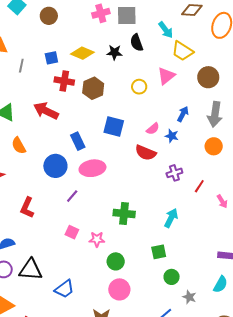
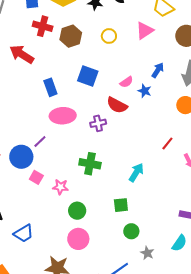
yellow circle: (139, 87) -> (109, 36), moved
blue circle: (55, 166) -> (21, 157), moved
purple cross: (174, 173) -> (98, 123), moved

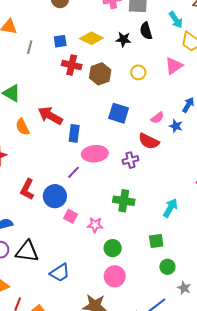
red arrow: (22, 54) -> (50, 116), moved
blue rectangle: (50, 87) -> (74, 133), moved, turned 30
purple line: (40, 142) -> (74, 172), moved

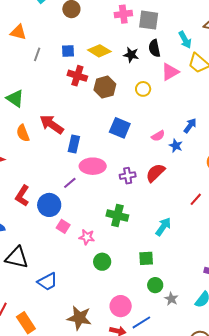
pink triangle: (174, 66) -> (170, 72), moved
red semicircle: (149, 141) -> (155, 173), moved, turned 105
pink circle: (115, 276) -> (121, 306), moved
gray star: (184, 288) -> (171, 299), moved

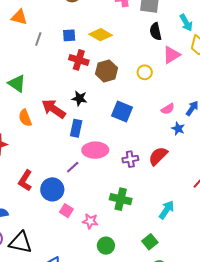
black star: (131, 55) -> (79, 98), moved
pink semicircle: (158, 136) -> (168, 109), moved
green square: (146, 258) -> (150, 242), turned -35

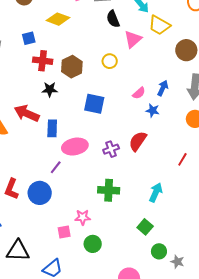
yellow diamond: (101, 35) -> (58, 19), moved
black star: (79, 98) -> (50, 89), moved
pink square: (66, 211) -> (64, 232), moved, turned -32
green circle: (106, 246) -> (93, 244), moved

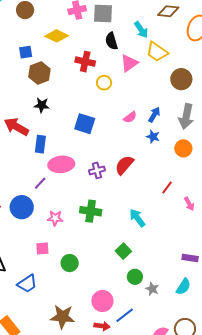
red cross: (43, 61) -> (85, 62), moved
brown hexagon: (72, 67) -> (39, 73), moved
blue star: (153, 111) -> (153, 137), moved
cyan arrow: (156, 192) -> (137, 218), turned -66
pink star: (83, 217) -> (55, 218), moved

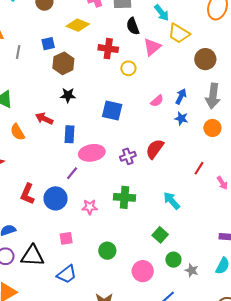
red arrow: (16, 127) -> (44, 119), size x0.7
pink square: (42, 248) -> (66, 238), moved
pink circle: (102, 301) -> (143, 271), moved

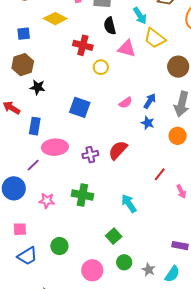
pink triangle: (152, 47) -> (127, 49), turned 48
brown hexagon: (63, 63) -> (23, 65), moved
gray star: (192, 270) -> (149, 270), moved
blue trapezoid: (67, 274) -> (27, 256), moved

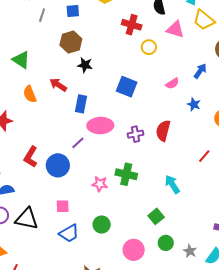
blue arrow: (150, 101) -> (200, 71), moved
red semicircle: (118, 150) -> (163, 131), turned -30
pink star: (47, 201) -> (100, 184), moved

